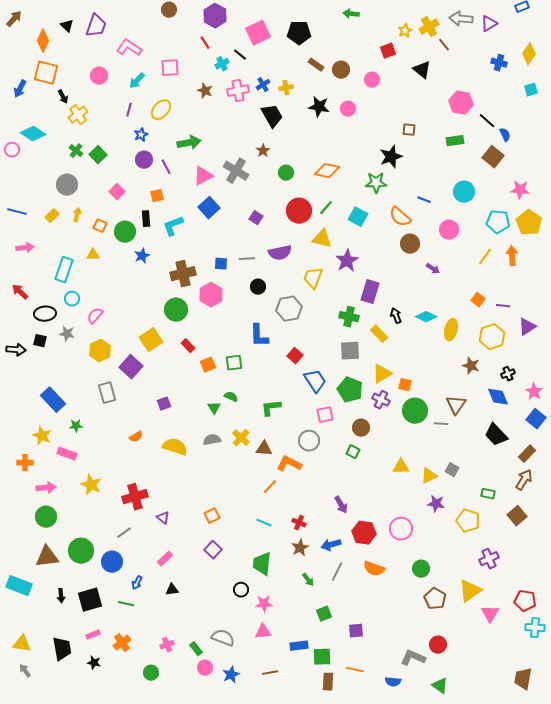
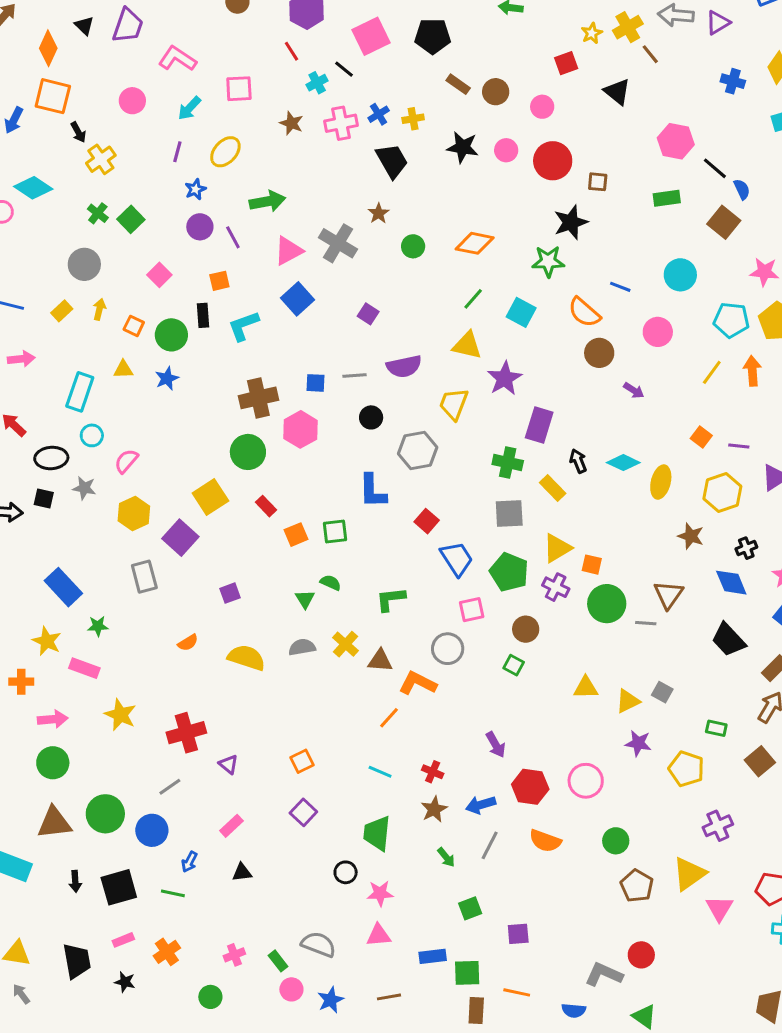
red circle: (299, 211) -> (553, 161), moved
blue star: (142, 256) -> (167, 378), moved

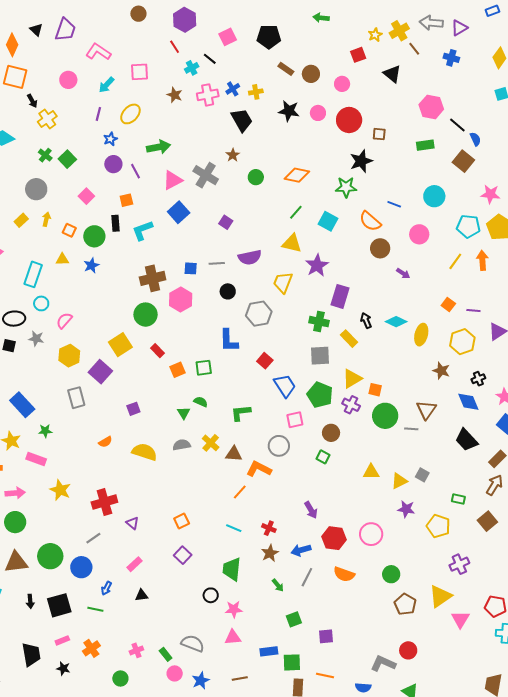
pink square: (371, 36) -> (228, 37), size x0.7
blue cross: (733, 81) -> (451, 58), moved

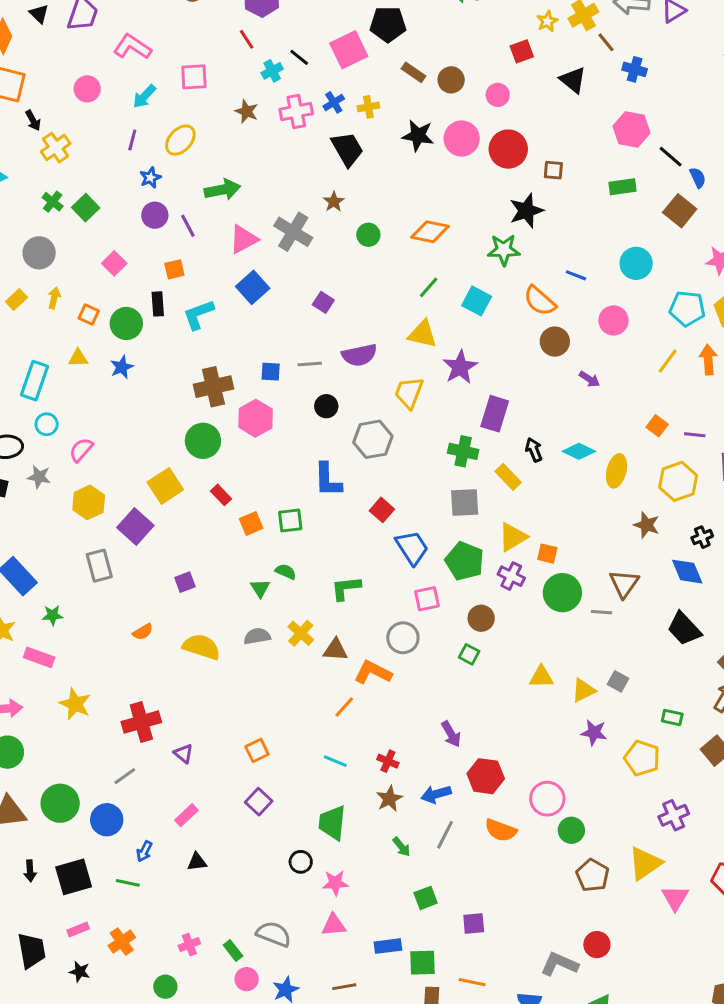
pink square: (228, 37) -> (349, 50), moved, size x1.4
blue cross: (451, 58) -> (635, 69), moved
pink circle: (318, 113) -> (462, 139), size x1.5
pink circle: (371, 534) -> (547, 799), moved

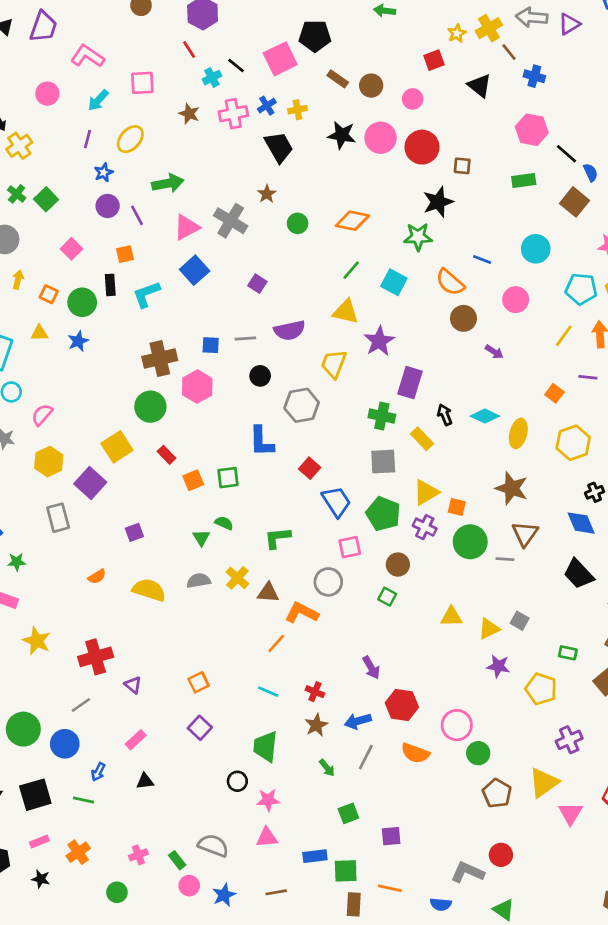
purple line: (695, 435) -> (588, 377), moved
brown star: (647, 525) -> (512, 488), moved, size x1.4

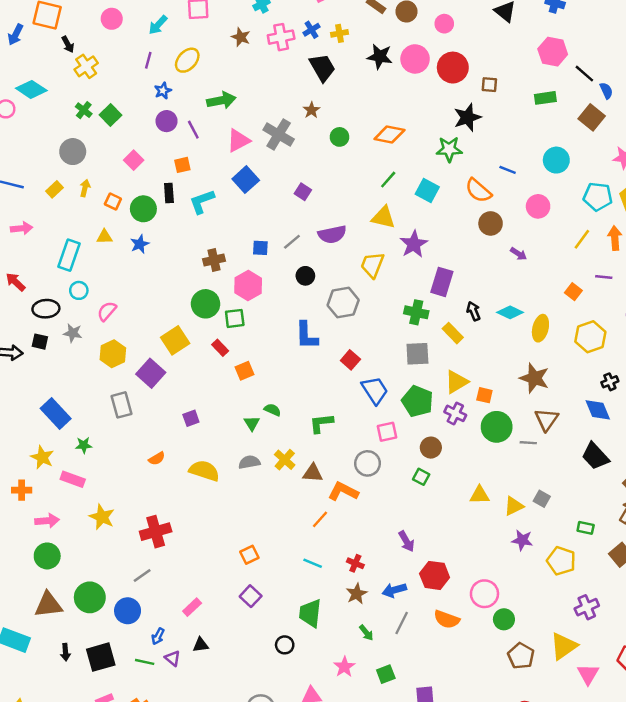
gray line: (245, 338) -> (292, 242), turned -36
brown cross: (160, 358) -> (214, 260), size x0.7
green square: (228, 478) -> (235, 318), moved
purple triangle: (133, 685) -> (173, 658), moved
pink star: (268, 800) -> (344, 667), moved, turned -30

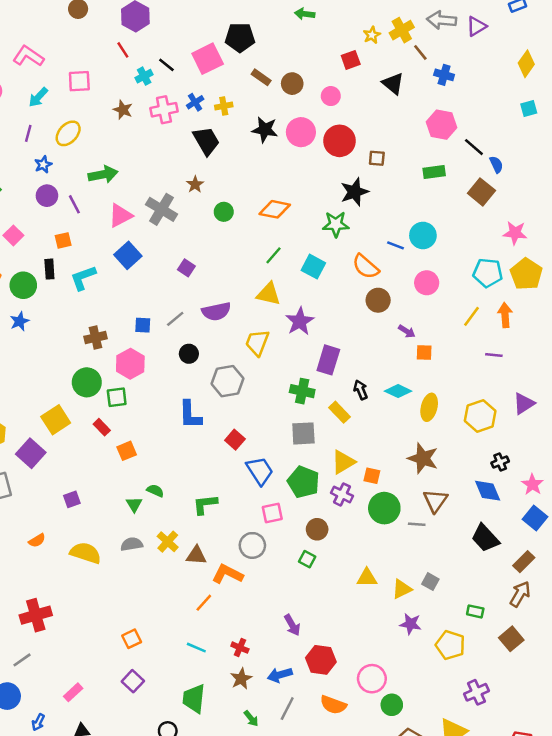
cyan circle: (556, 160) -> (423, 235), moved
orange square: (573, 292) -> (424, 352), moved, turned -35

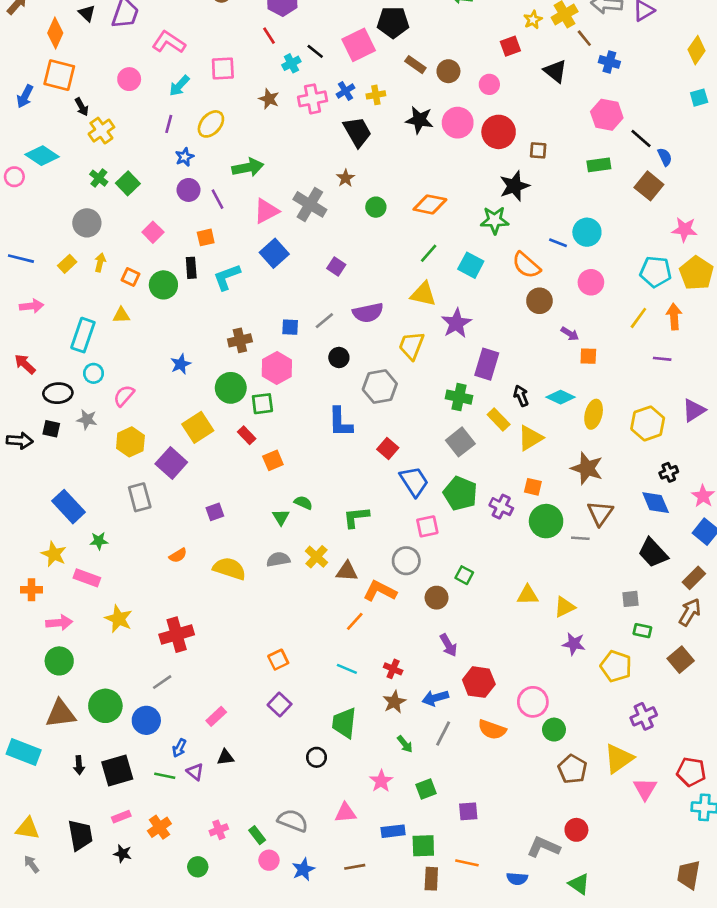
blue star: (20, 321) -> (181, 364), moved
gray square: (303, 433) -> (460, 442), turned -35
yellow triangle: (343, 462) -> (530, 438), moved
brown circle: (317, 529) -> (437, 598), moved
gray square: (430, 582) -> (631, 599), moved, turned -35

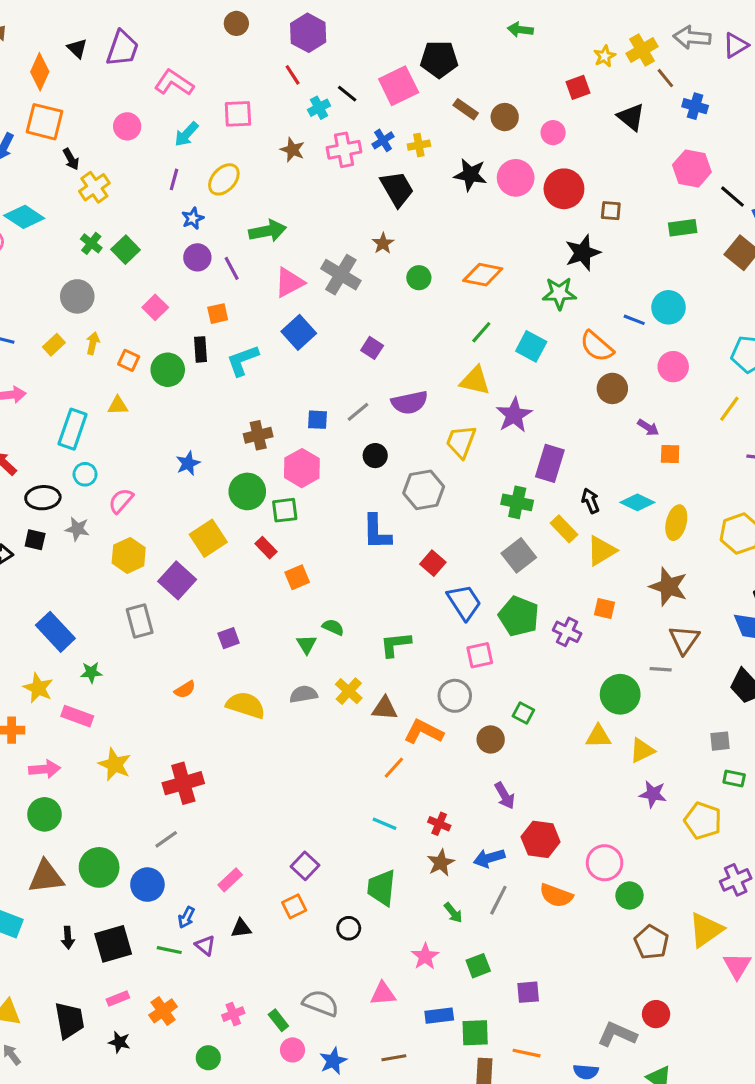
green circle: (546, 521) -> (620, 694), moved
orange square: (278, 660) -> (294, 906), moved

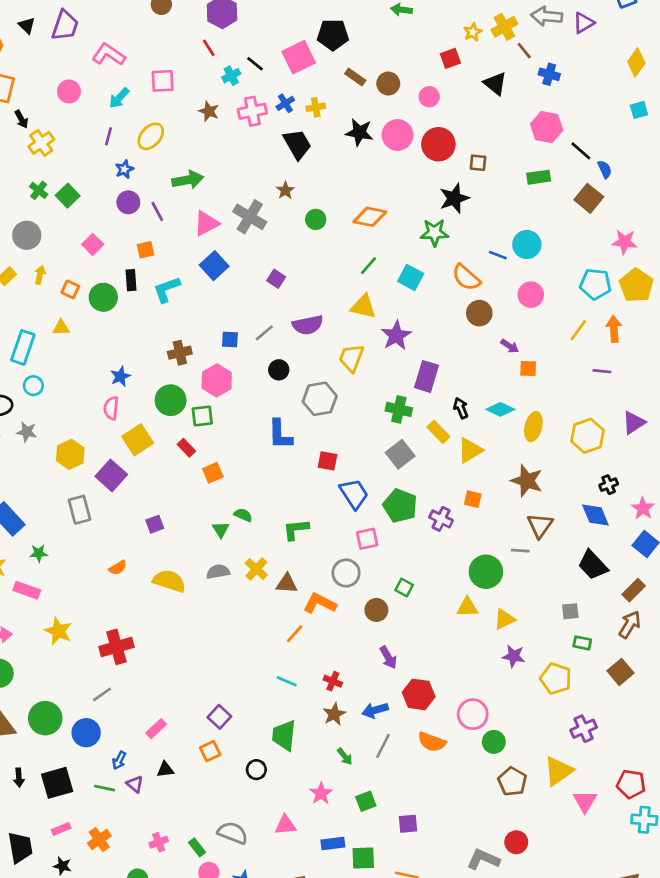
pink semicircle: (121, 501) -> (111, 408), moved, turned -35
red square: (433, 563) -> (328, 461), turned -30

